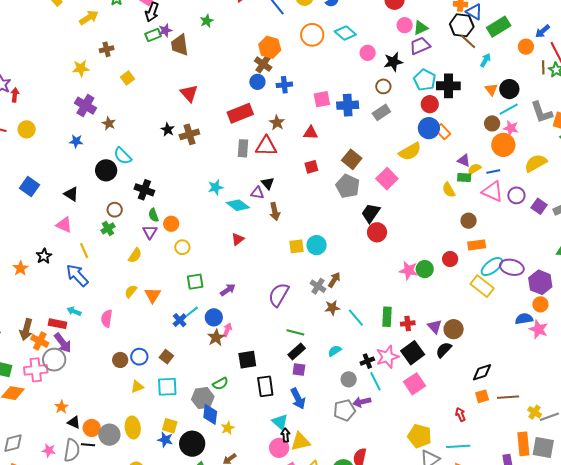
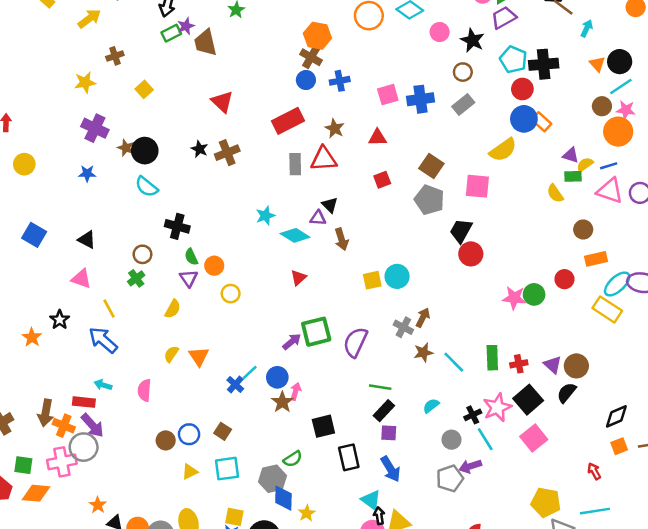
black star: (393, 62) -> (472, 40), turned -30
black circle: (106, 170) -> (145, 151), moved
pink square: (387, 179) -> (477, 186), turned -35
green square: (195, 282) -> (316, 332), moved, size x1.4

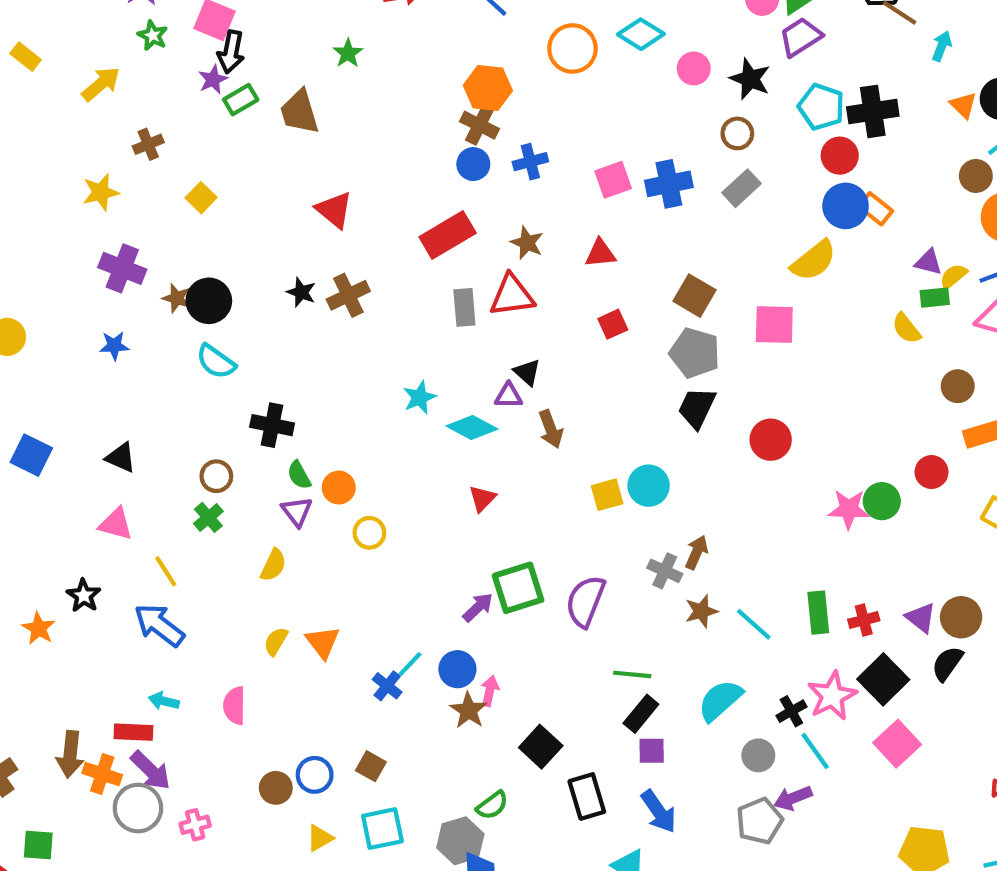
purple star: (186, 26) -> (213, 79), moved
black trapezoid: (461, 231) -> (697, 408), moved
cyan semicircle: (431, 406) -> (720, 700), size x1.6
black square: (323, 426) -> (541, 747), turned -30
pink cross: (62, 462) -> (195, 825), moved, size x0.6

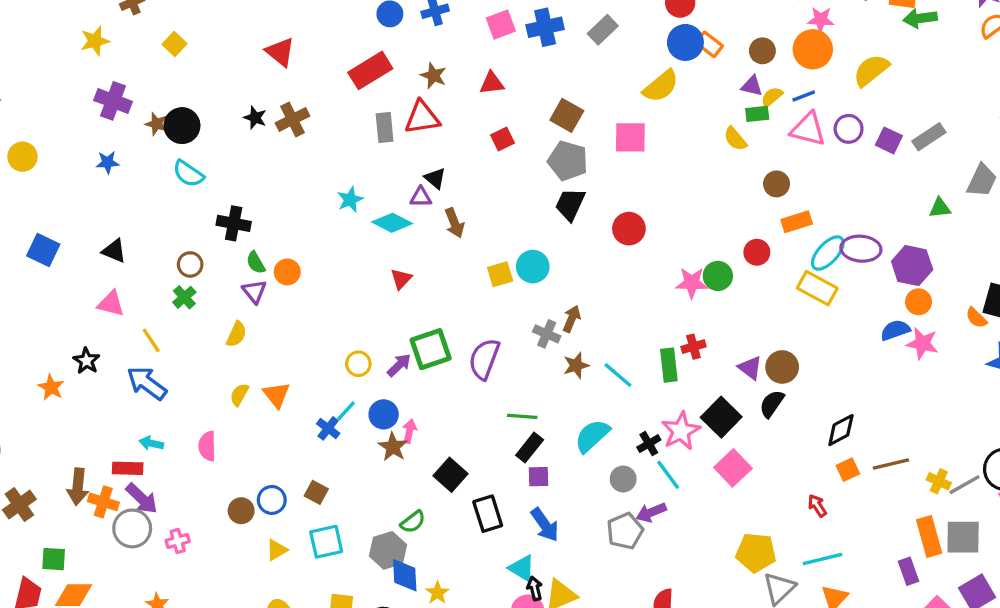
brown circle: (976, 176) -> (762, 51), moved
yellow circle: (369, 533) -> (358, 364), moved
red cross: (864, 620) -> (693, 347), moved

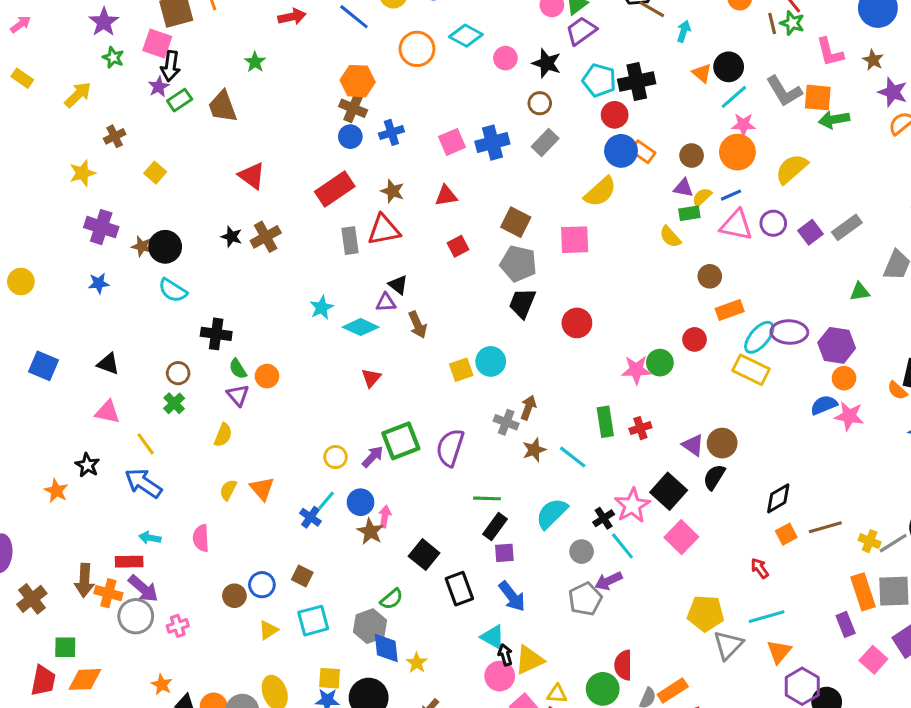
purple square: (889, 140) -> (810, 232), turned 30
green rectangle: (669, 365) -> (605, 422), moved

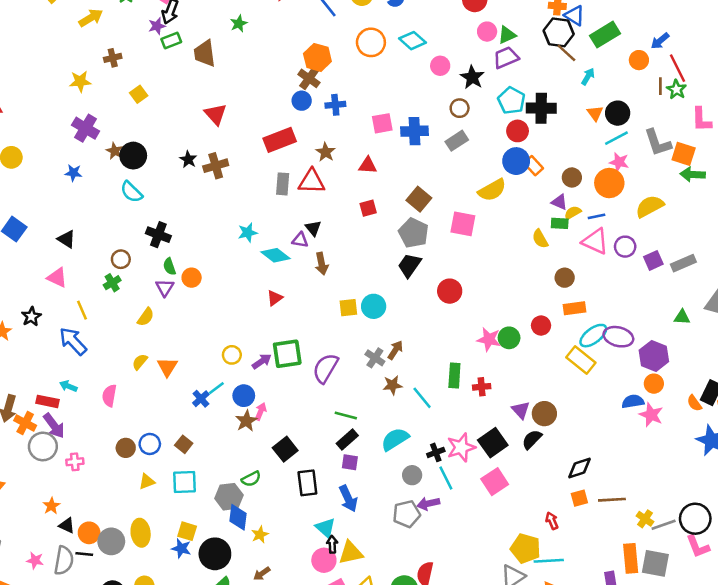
yellow pentagon: (706, 613) -> (525, 548), moved

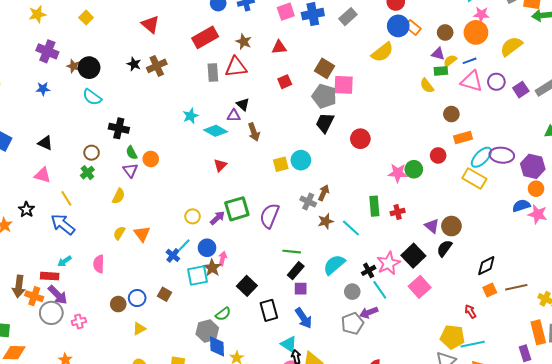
pink square: (463, 224) -> (344, 85), moved
cyan arrow: (68, 386) -> (65, 261), turned -48
cyan square: (184, 482) -> (198, 275), moved

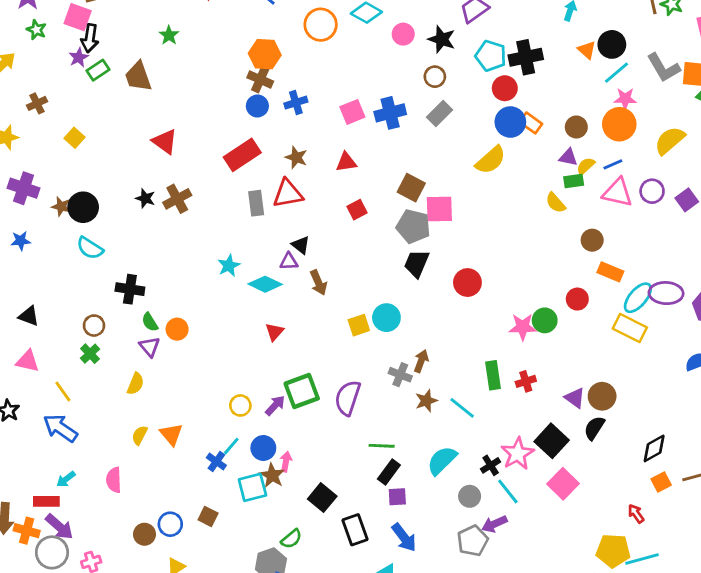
orange rectangle: (463, 138) -> (610, 272), turned 42

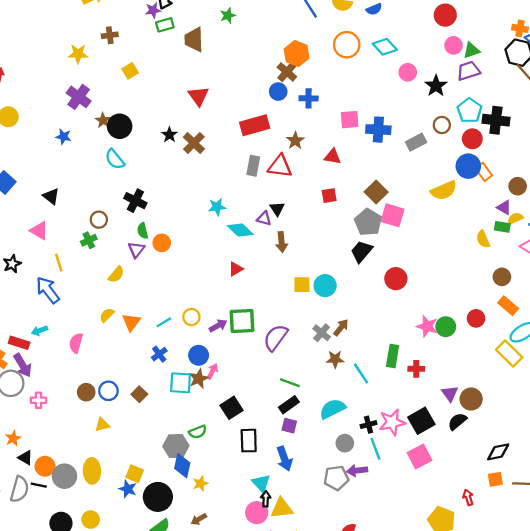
brown circle: (435, 77) -> (442, 125), moved
brown cross: (177, 199) -> (194, 143), turned -35
cyan line: (231, 446) -> (164, 322), moved

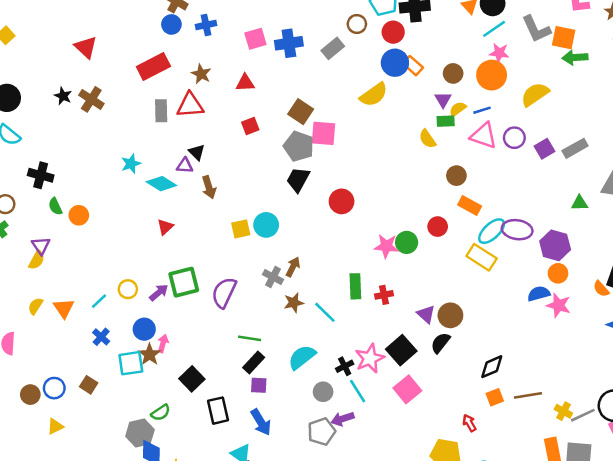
purple triangle: (504, 207) -> (443, 100), turned 42
purple triangle: (136, 250) -> (41, 246), moved

